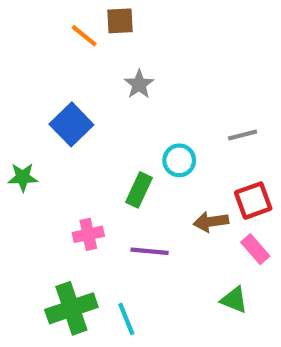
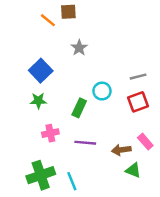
green star: (23, 177) -> (38, 101), moved
red square: (253, 201) -> (138, 102), moved
brown arrow: (211, 222) -> (121, 150), moved

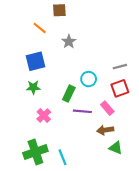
orange line: (48, 20) -> (40, 28), moved
blue square: (41, 71) -> (35, 61), turned 30
pink cross: (50, 133) -> (44, 116), turned -32
pink rectangle: (145, 142) -> (107, 108), moved
purple line: (85, 143) -> (82, 111), moved

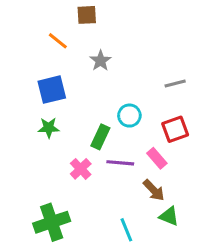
gray line: (120, 67) -> (175, 84), moved
pink cross: (44, 116) -> (81, 169), moved
brown arrow: (105, 130) -> (154, 190), turned -126
cyan line: (63, 157) -> (126, 230), moved

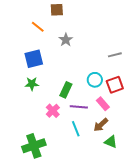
cyan circle: (129, 116) -> (95, 80), moved
brown arrow: (154, 190) -> (101, 125), turned 91
cyan line: (126, 230) -> (76, 129), moved

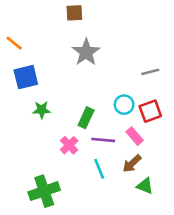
orange line: (38, 27) -> (14, 43), moved
gray star: (66, 40) -> (86, 52), size x1.5
blue square: (34, 59) -> (26, 77), moved

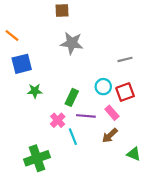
gray star: (86, 52) -> (72, 43), turned -30
cyan line: (99, 169) -> (73, 137), moved
green triangle: (145, 186) -> (134, 154), moved

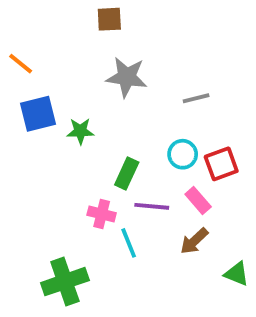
gray line: (125, 59) -> (196, 98), moved
green star: (35, 91) -> (80, 131), moved
pink cross: (58, 120) -> (102, 214), turned -32

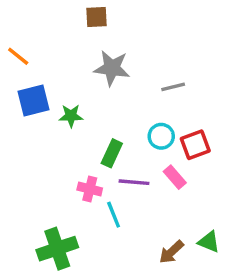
brown arrow: (194, 241) -> (171, 252), moved

